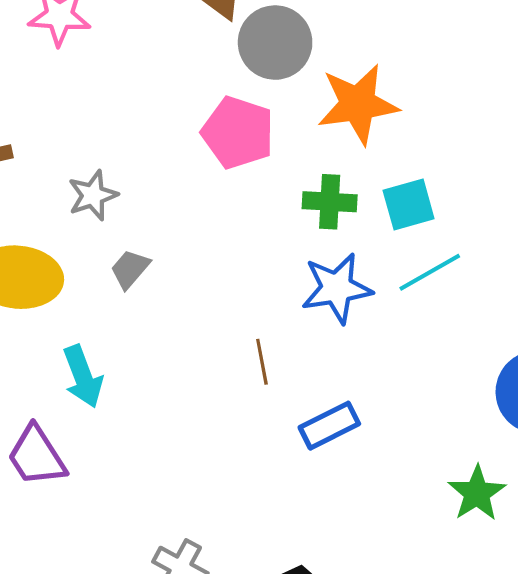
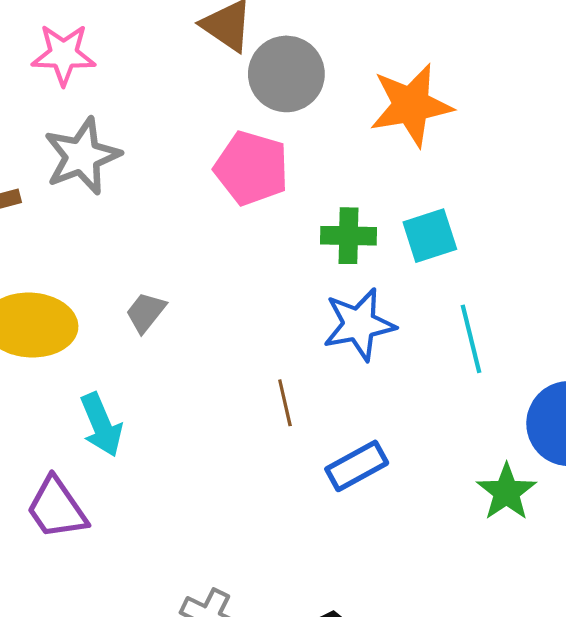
orange star: (358, 104) -> (411, 105), moved
gray star: (93, 195) -> (82, 156), moved, size x1.5
cyan line: (430, 272) -> (471, 339), moved, turned -72
green star: (477, 493) -> (506, 492), moved

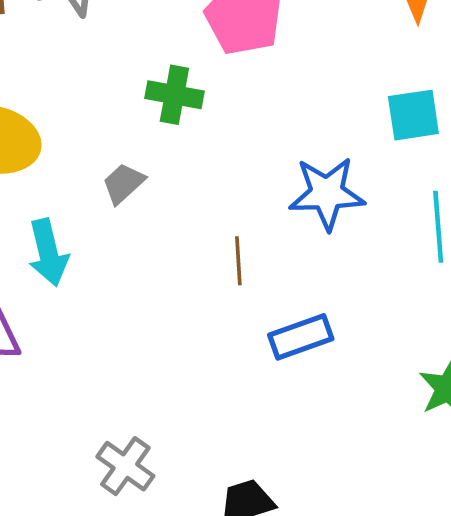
green cross: (348, 236) -> (174, 95), moved
gray trapezoid: (146, 312) -> (123, 183), moved

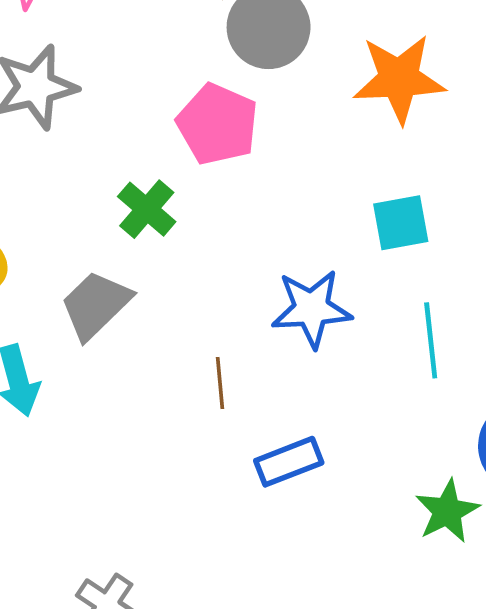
green cross: (174, 95) -> (147, 209), turned 32
gray trapezoid: (123, 183) -> (96, 305), size x1.6

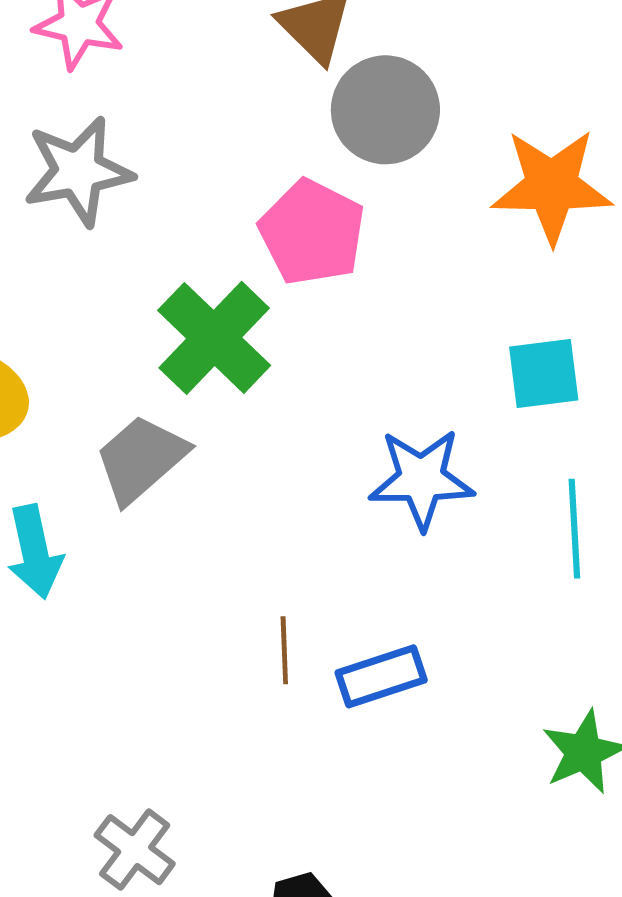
green cross: (147, 209) -> (214, 338), size x1.5
brown line: (220, 383) -> (284, 650), moved

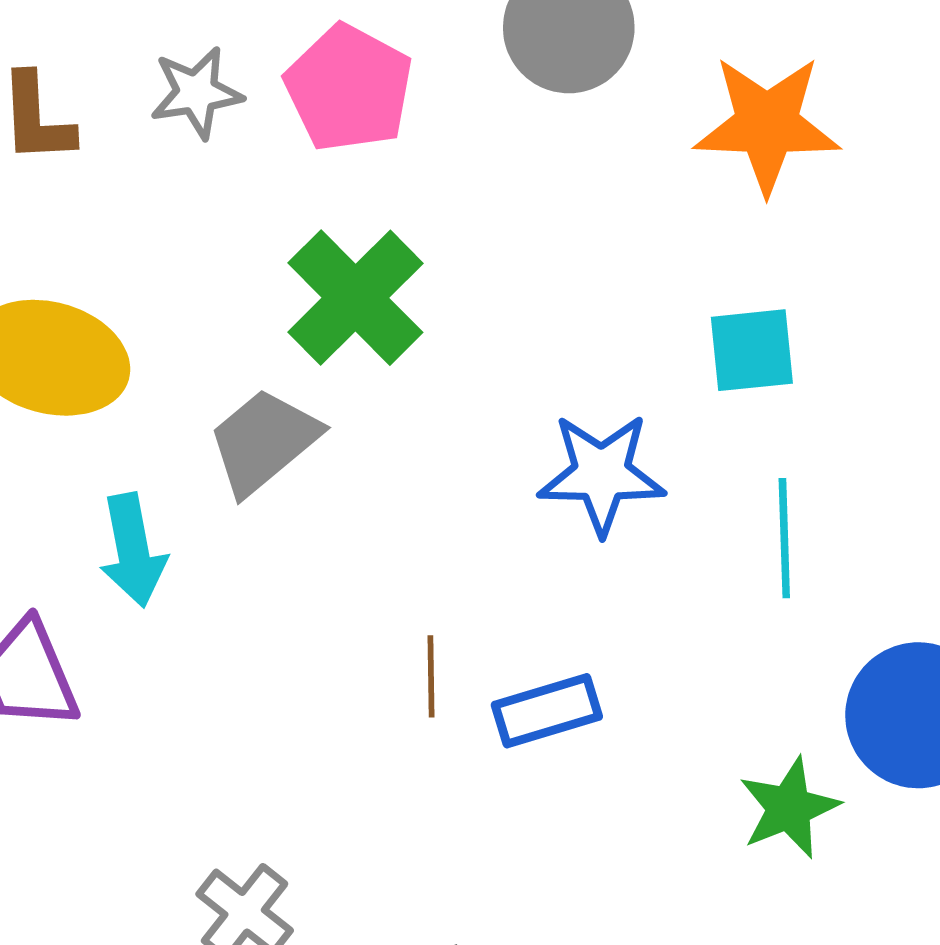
gray star: (78, 171) -> (196, 93), size x0.7
pink pentagon: (312, 232) -> (349, 88), moved

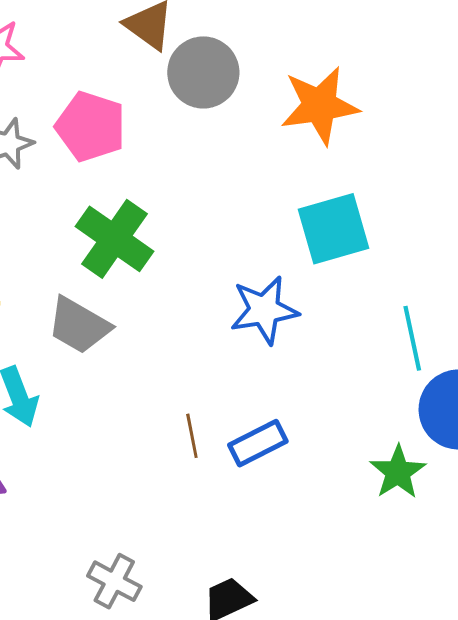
cyan square: (752, 350) -> (333, 229), size x1.4
gray trapezoid: (264, 441) -> (79, 325), turned -100
cyan line: (784, 538) -> (412, 338), moved

